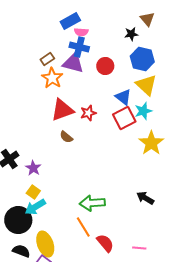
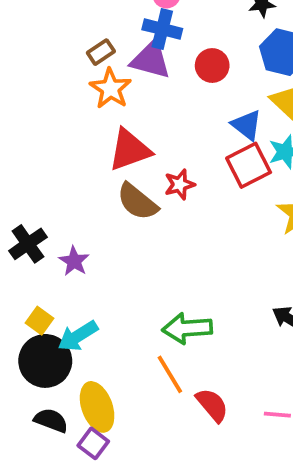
red star: (88, 113) -> (180, 184), moved
brown semicircle: (66, 137) -> (137, 202), size x1.6
yellow square: (33, 192) -> (39, 321), moved

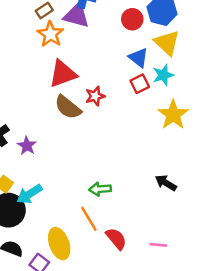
red circle: (212, 65) -> (132, 19), moved
red square: (249, 165) -> (140, 84), size x0.7
green arrow: (187, 328) -> (100, 189), size x0.7
yellow ellipse: (97, 407) -> (59, 244), moved

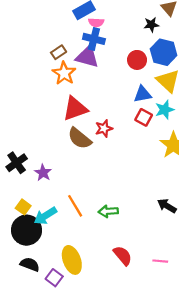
blue triangle: (138, 58) -> (143, 94), turned -48
red square: (140, 84) -> (144, 117), turned -35
orange line: (89, 219) -> (75, 206), moved

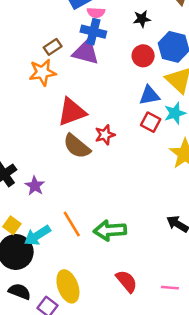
black star: (151, 25) -> (142, 19), moved
orange star: (64, 73) -> (42, 72), moved, turned 30
green arrow: (108, 211) -> (110, 230), size x1.4

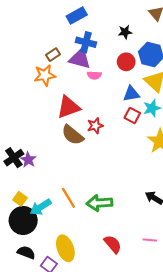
pink semicircle: (96, 13) -> (94, 75), moved
purple star: (35, 186) -> (28, 160), moved
pink line: (170, 288) -> (150, 240), moved

